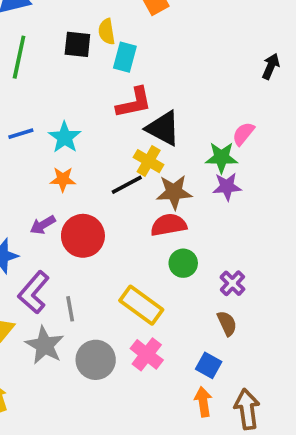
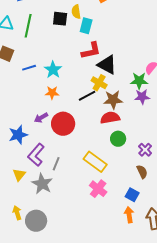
gray line: (70, 309) -> (56, 164), turned 32
gray circle: (96, 360) -> (36, 221), moved

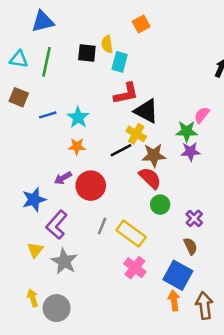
red semicircle: (110, 118) -> (150, 178), turned 54
gray line: (56, 164) -> (102, 226), moved
blue square: (132, 195) -> (178, 275), size x1.6

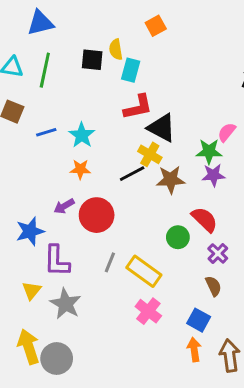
red semicircle: (150, 178) -> (205, 219), moved
purple L-shape: (57, 225) -> (57, 261), turned -40
blue square: (178, 275) -> (199, 320), size x0.7
yellow arrow: (33, 298) -> (29, 347), size x1.6

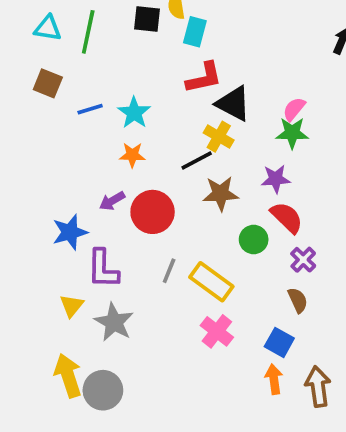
pink semicircle: (227, 132) -> (294, 109), moved
purple star: (213, 175) -> (276, 179), moved
brown star: (171, 180) -> (221, 194), moved

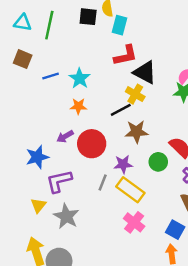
purple star: (276, 179) -> (123, 164), moved
purple L-shape: (103, 269) -> (59, 181), turned 76

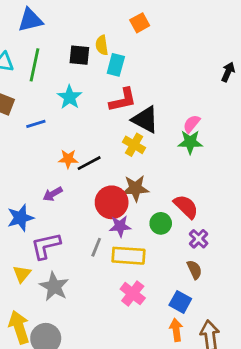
cyan star: (80, 78) -> (70, 97), moved
black line: (121, 110) -> (89, 163), moved
red circle: (92, 144) -> (112, 202), moved
yellow rectangle: (130, 190) -> (128, 256), turned -32

